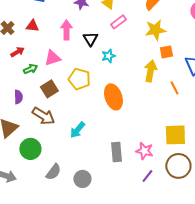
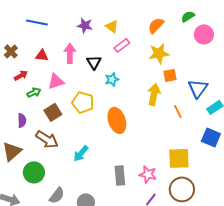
red triangle: (32, 26) -> (42, 55), moved

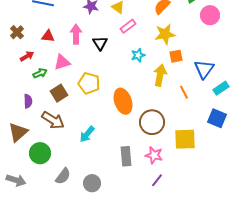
cyan star: (112, 79) -> (138, 55), moved
brown circle: (182, 189) -> (152, 122), moved

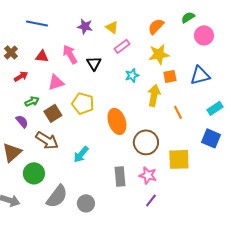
pink arrow: (76, 34) -> (70, 54), turned -30
blue triangle: (204, 69) -> (200, 75), moved, turned 40
green arrow: (40, 73) -> (32, 101), moved
purple semicircle: (28, 101) -> (22, 121), turned -40
gray semicircle: (63, 176) -> (57, 196), size x1.4

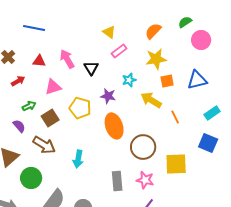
purple star: (85, 26) -> (108, 96), moved
yellow arrow: (154, 95) -> (151, 100), turned -70
cyan arrow: (81, 154) -> (78, 159), turned -30

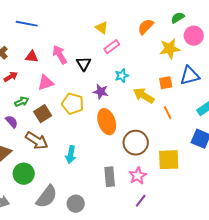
yellow star: (156, 59) -> (170, 49), moved
orange square: (167, 81) -> (166, 83), moved
pink star: (145, 180) -> (138, 176), turned 30

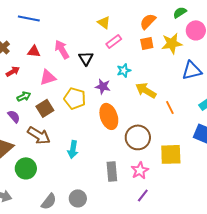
orange square: (166, 83) -> (147, 43), moved
gray semicircle: (47, 197) -> (49, 201), moved, size x0.7

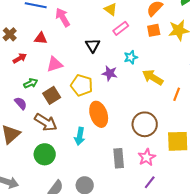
pink arrow: (62, 49) -> (63, 17), moved
orange line: (170, 107) -> (177, 94), turned 48
orange ellipse: (109, 116) -> (99, 114), moved
green circle: (26, 168) -> (45, 154), moved

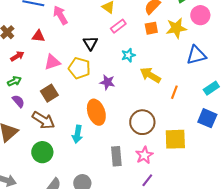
purple star: (110, 73) -> (107, 82), moved
green arrow: (31, 83) -> (14, 81), moved
yellow pentagon: (82, 85) -> (79, 68), moved

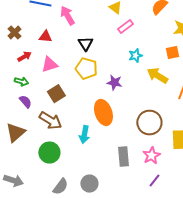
orange square: (151, 28) -> (172, 53), moved
black triangle: (90, 43) -> (85, 44), moved
pink triangle: (52, 62) -> (49, 65), moved
green arrow: (14, 81) -> (21, 82), turned 40

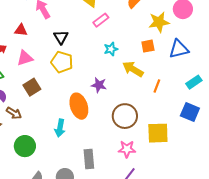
purple star: (114, 83) -> (99, 85), moved
brown arrow: (50, 121) -> (14, 113), moved, size x0.7
pink star: (151, 156) -> (127, 149), turned 30
gray rectangle: (123, 157) -> (89, 159), moved

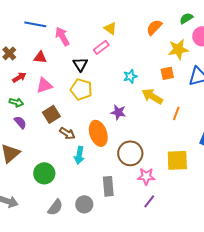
pink rectangle: (101, 20) -> (101, 47), moved
brown arrow: (14, 113) -> (67, 133), moved
brown circle: (125, 116) -> (130, 153), moved

